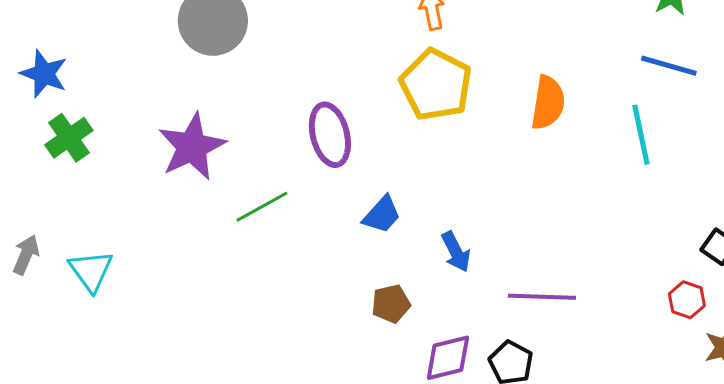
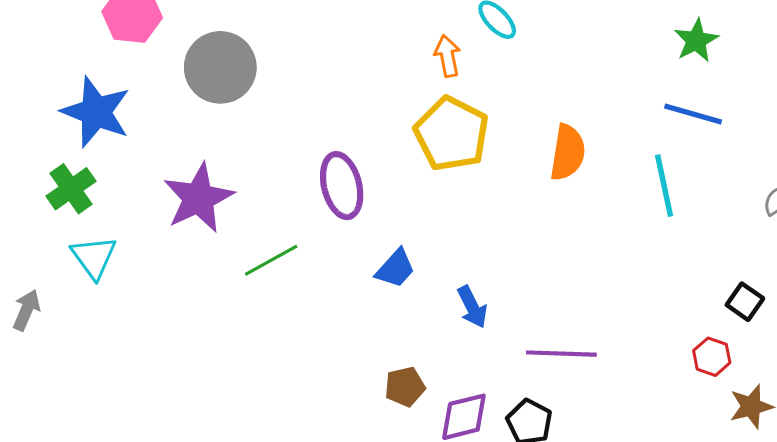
blue star: (44, 74) -> (96, 112), moved, size x1.4
cyan triangle: (91, 271) -> (94, 257), moved
brown pentagon: (391, 304) -> (405, 387), moved

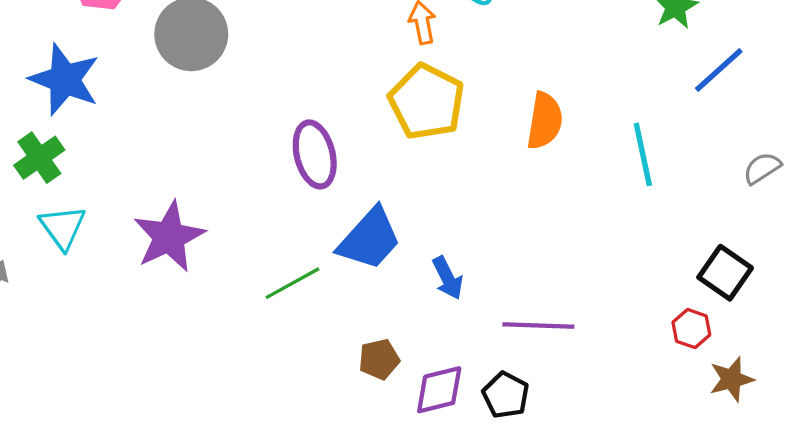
blue line: (693, 114) -> (719, 70), moved, turned -58
purple star: (199, 198) -> (169, 237), moved
green line: (271, 260) -> (293, 283), moved
blue trapezoid: (396, 269) -> (370, 239), size x1.6
black square: (745, 302) -> (725, 273), size x1.4

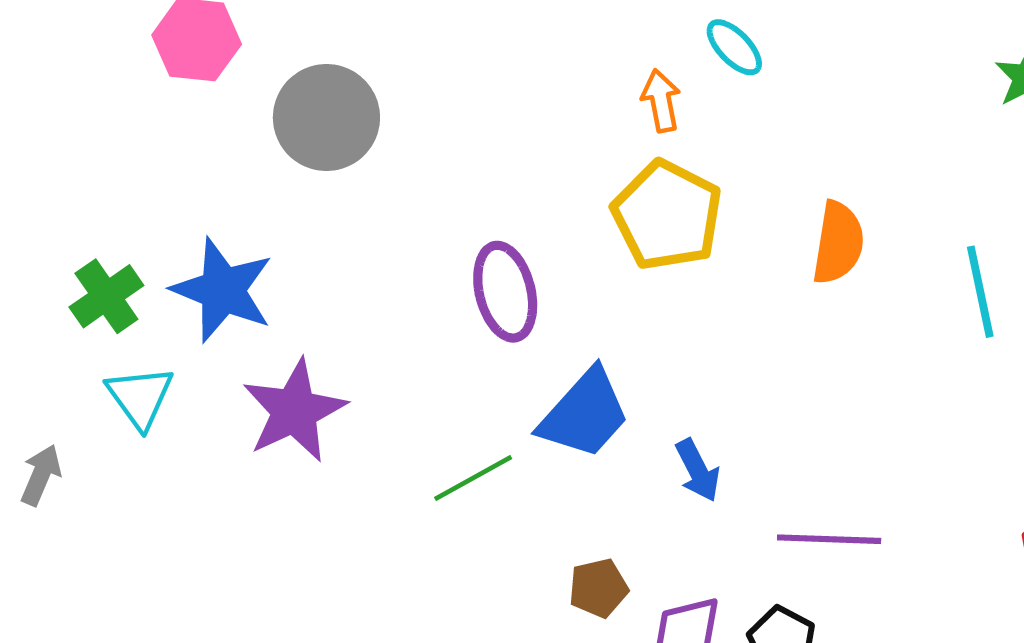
blue star: (65, 80) -> (223, 290), moved

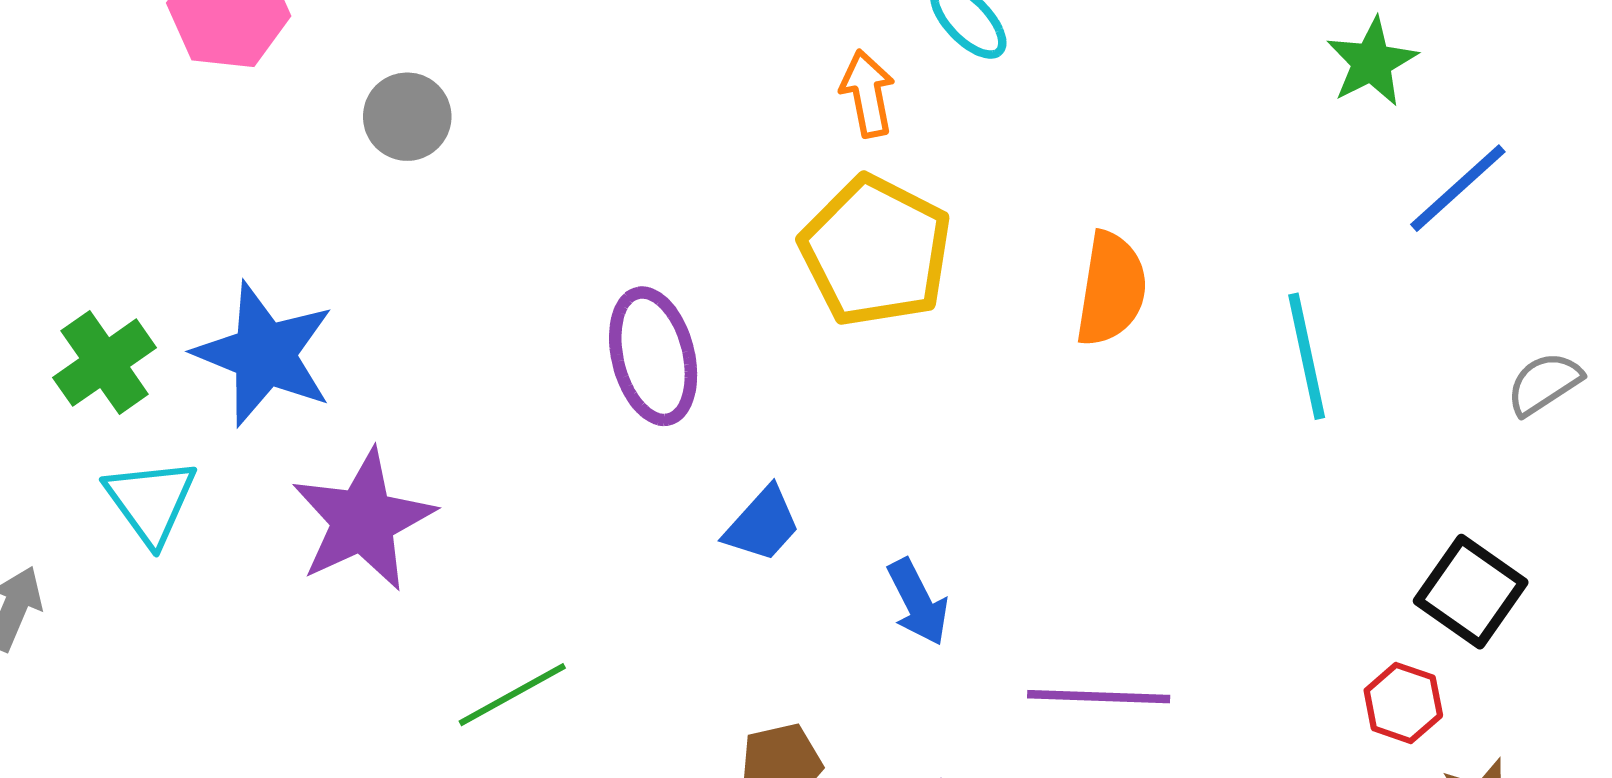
gray circle: (326, 118) -> (407, 117), size x0.6
blue trapezoid: (585, 414) -> (762, 524), size x0.6
green line: (473, 478) -> (512, 695), moved

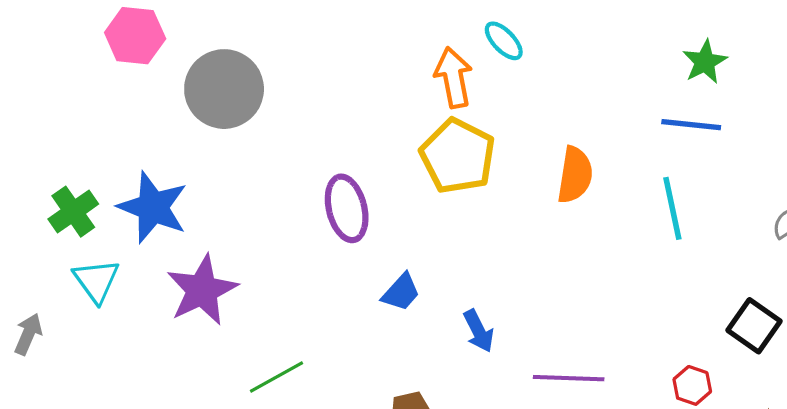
orange arrow: (867, 94) -> (453, 78), size x1.4
gray circle: (407, 117) -> (224, 89), size x1.8
blue line: (1458, 188) -> (691, 125), moved, turned 48
red hexagon: (1403, 703) -> (692, 385), moved

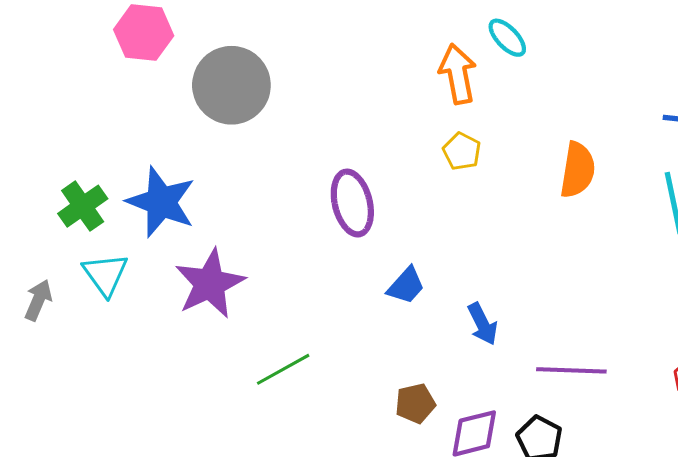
yellow pentagon: (458, 156) -> (462, 151), size x0.5
gray arrow: (28, 334) -> (38, 300), moved

